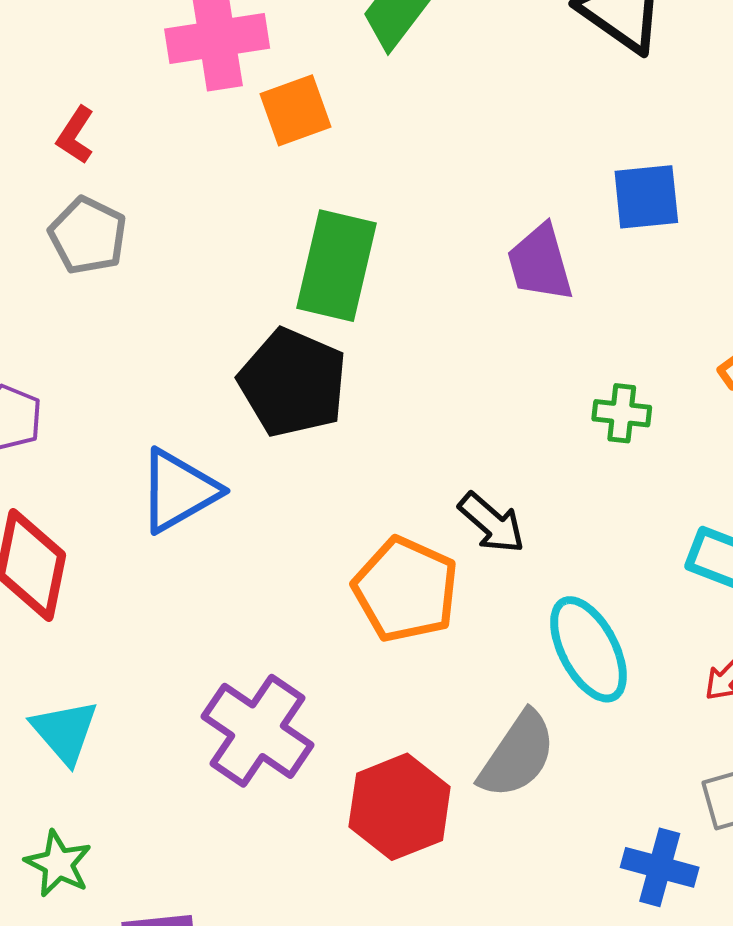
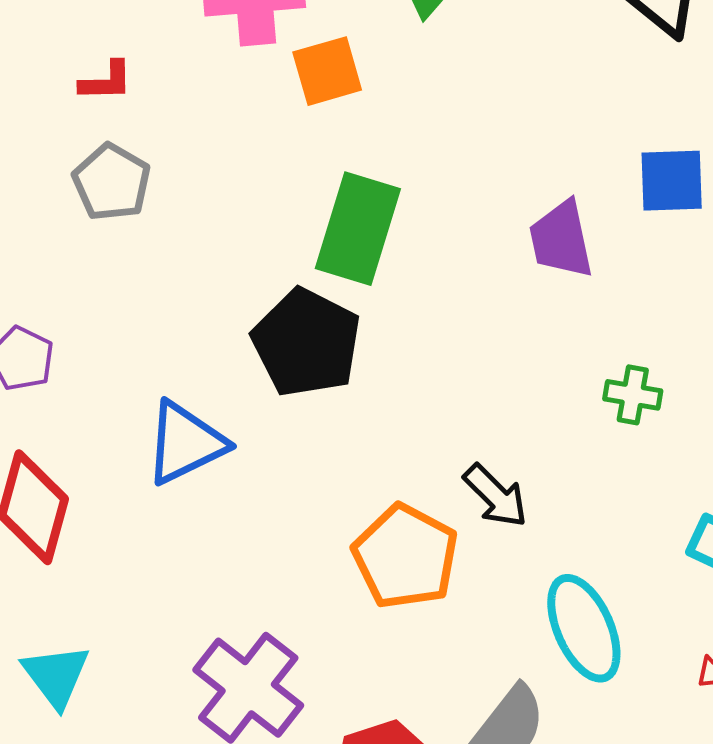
red L-shape: (75, 135) -> (106, 81), turned -128

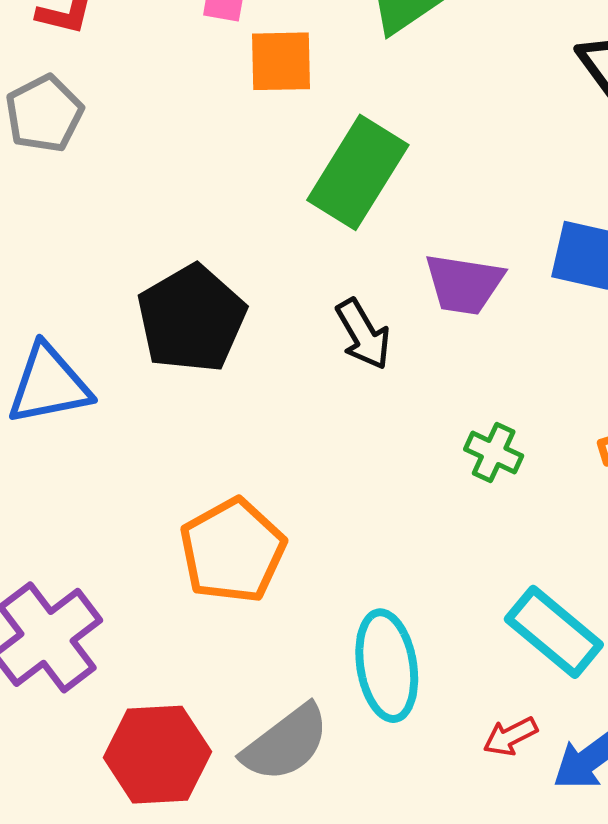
green rectangle: (358, 229) -> (358, 172), moved
purple trapezoid: (561, 240) -> (464, 284), turned -84
black arrow: (496, 496) -> (363, 334), moved

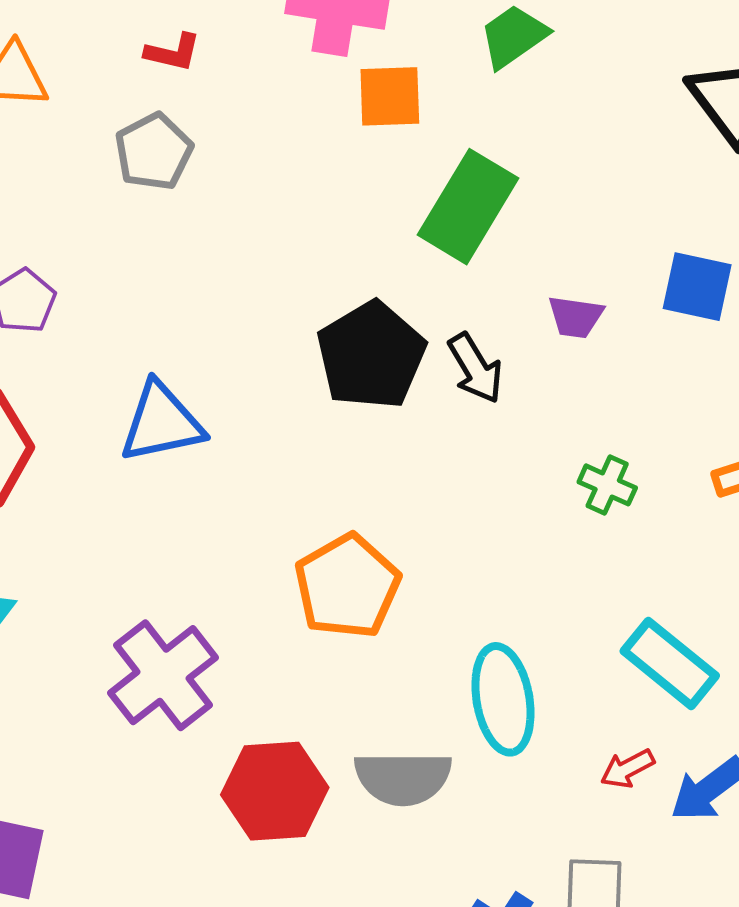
purple trapezoid: (464, 284) -> (576, 317), size x0.7
black pentagon: (192, 319) -> (371, 355), moved
gray semicircle: (286, 743) -> (403, 778), turned 38

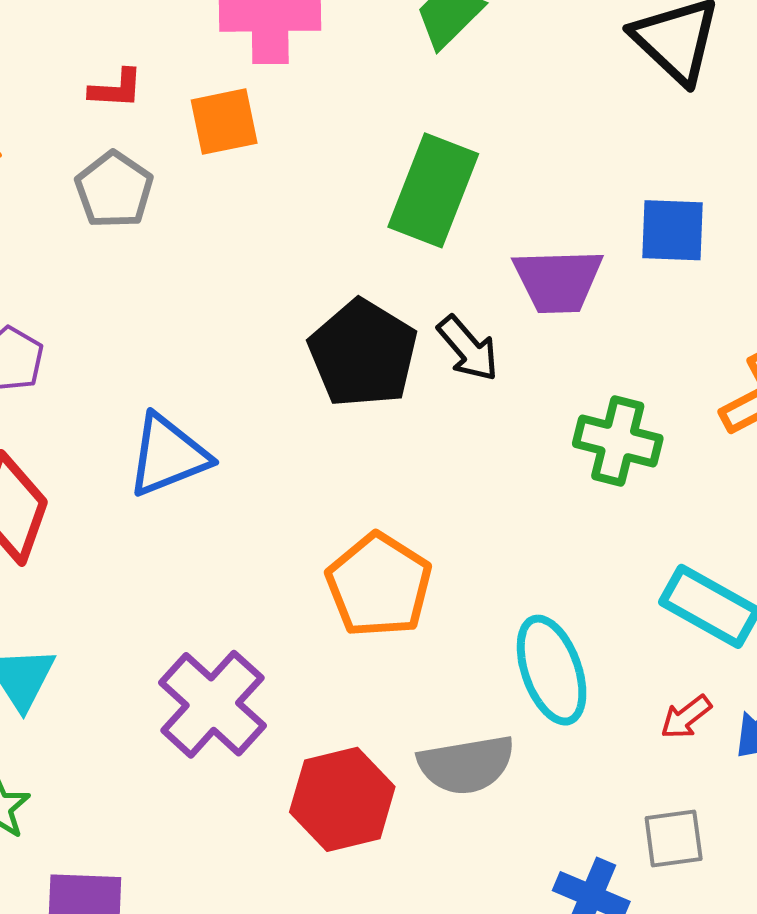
orange square: (390, 96) -> (224, 122), moved
purple trapezoid: (576, 317) -> (558, 281), size x1.6
green cross: (607, 485) -> (618, 441), size x1.5

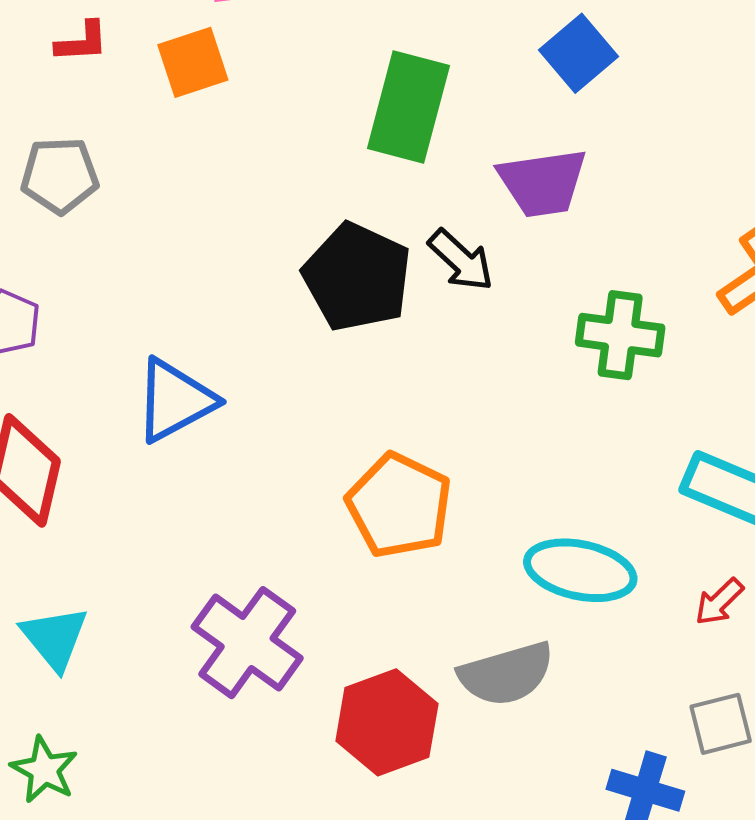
gray pentagon: (114, 190) -> (60, 175), moved, turned -30
blue square: (673, 230) -> (579, 53), moved, turned -36
cyan ellipse: (552, 670) -> (580, 570), turned -52

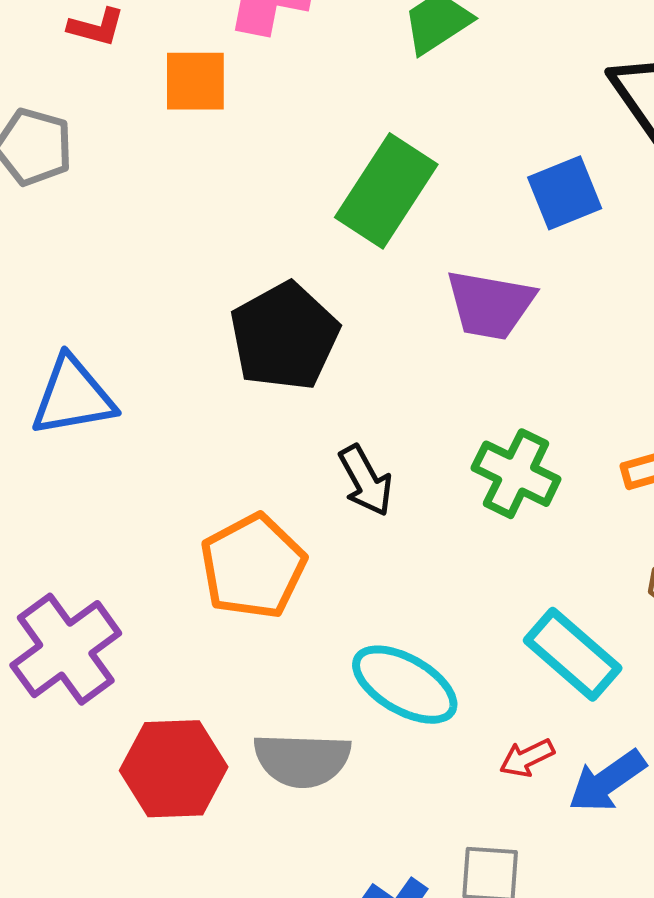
black arrow: (461, 260) -> (366, 481), moved

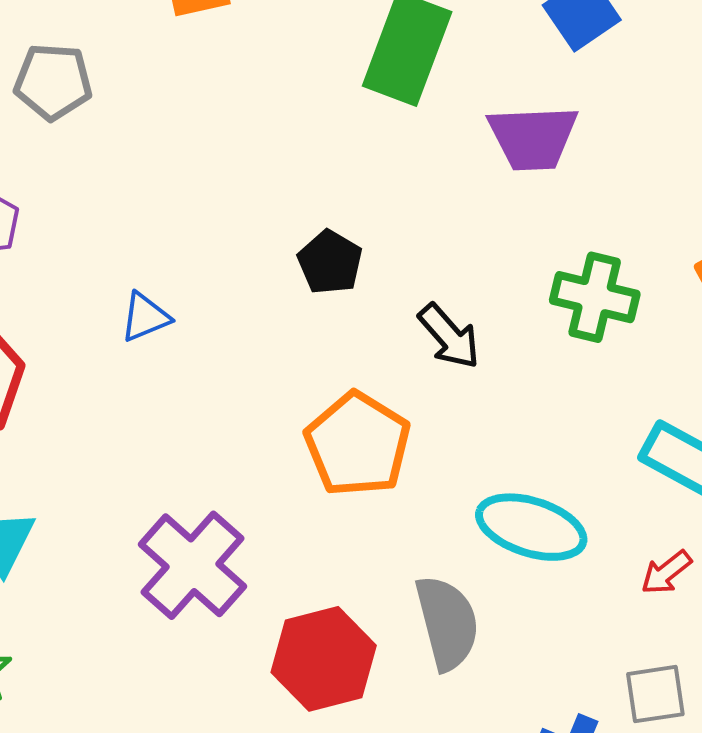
black pentagon: (284, 336) -> (330, 262), moved, size x0.6
blue triangle: (73, 397) -> (145, 317), size x0.6
gray semicircle: (302, 760) -> (447, 623), turned -94

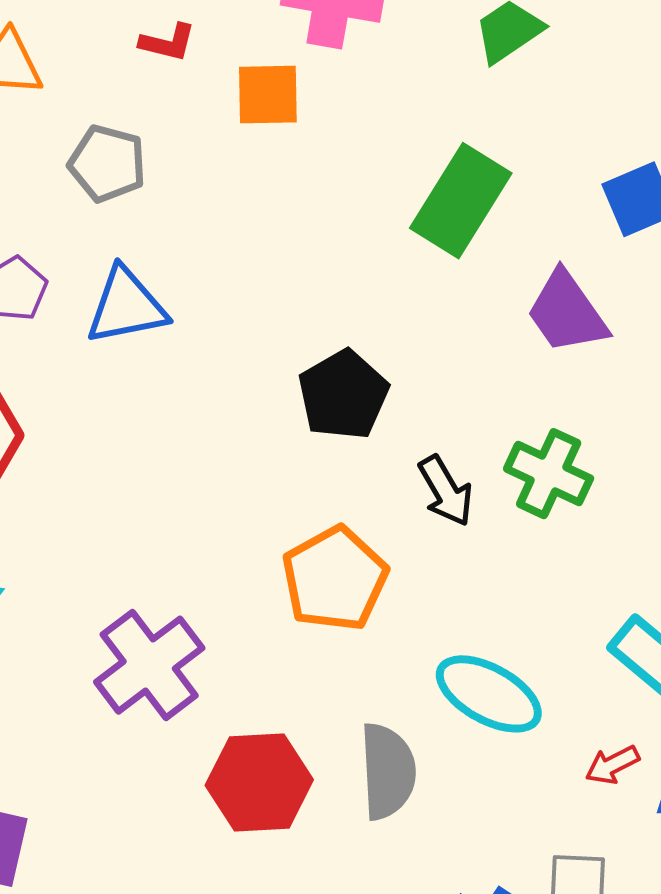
purple trapezoid: (533, 138) -> (567, 312), turned 46
black pentagon: (330, 262) -> (343, 395), size x1.4
green cross: (595, 297) -> (549, 474), moved
blue triangle: (145, 317) -> (126, 306), moved, size x1.6

